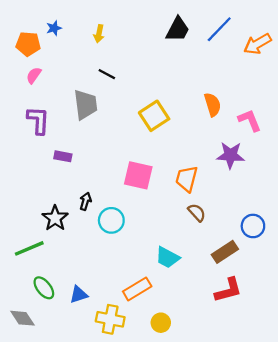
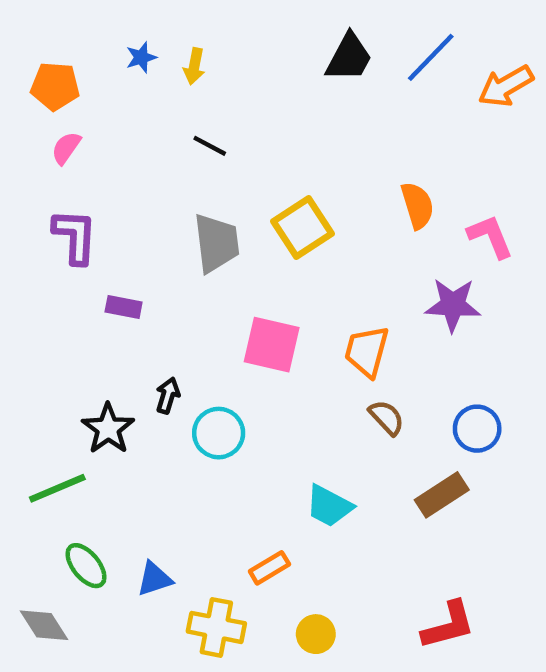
blue star: (54, 28) -> (141, 57), moved
gray trapezoid: (85, 105) -> (216, 243), moved
blue circle: (253, 226) -> (477, 429), moved
orange rectangle: (137, 289) -> (269, 568), size x0.7
red L-shape: (228, 290) -> (448, 625), moved

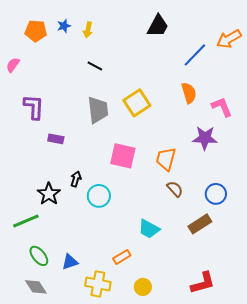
blue line: (431, 57) -> (195, 55), moved
orange pentagon: (55, 86) -> (36, 31), moved
pink semicircle: (66, 148) -> (13, 65), moved
gray diamond: (44, 625) -> (36, 287), moved

